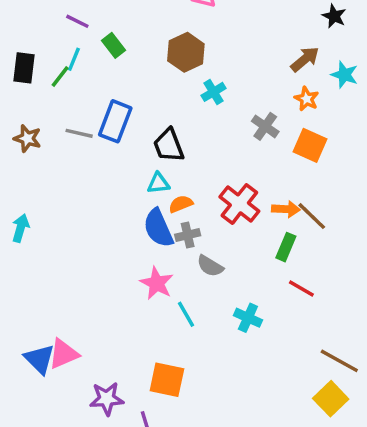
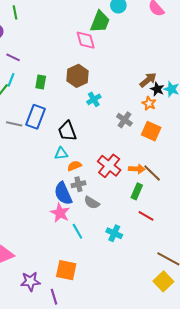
black star: (334, 16) -> (157, 89), moved
green rectangle: (114, 45) -> (41, 82), moved, turned 48
blue semicircle: (158, 228) -> (63, 193), moved

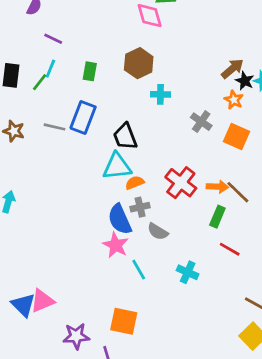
cyan cross: (94, 99) -> (160, 94), turned 32
cyan triangle: (61, 154) -> (117, 166), size x1.6

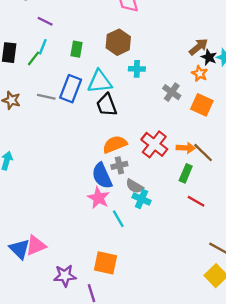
cyan triangle: (117, 166) -> (100, 82), moved
orange semicircle: (135, 183) -> (115, 144), size x1.5
cyan cross: (188, 272) -> (142, 199), moved

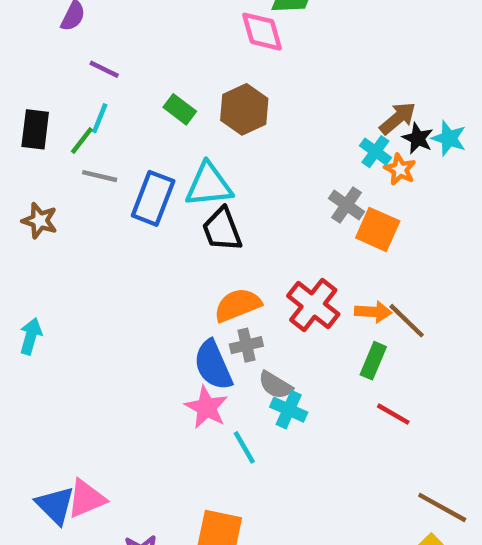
green rectangle: (76, 49) -> (180, 109), moved, turned -63
cyan cross: (137, 69) -> (375, 152), moved, turned 35
gray line: (46, 97) -> (100, 176), moved
orange square: (202, 105) -> (378, 229), moved

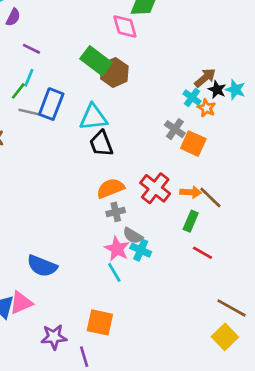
green rectangle: (180, 109) -> (96, 61), moved, size x1.6
blue rectangle: (153, 198) -> (51, 104), moved
blue semicircle: (213, 365) -> (42, 266), moved, turned -44
pink star: (206, 407) -> (117, 249), moved

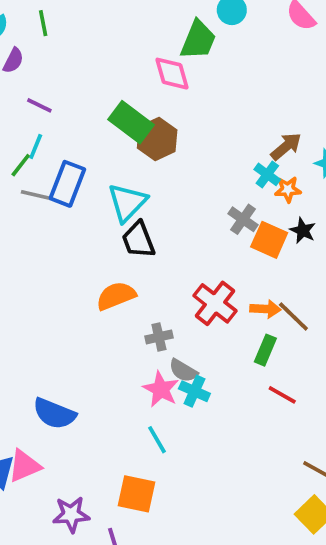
black star: (217, 90) -> (303, 231), moved
orange star: (206, 108) -> (288, 189), turned -30
cyan triangle: (93, 117) -> (127, 202), turned -40
orange semicircle: (110, 188) -> (116, 296), moved
cyan line: (114, 272) -> (157, 440), moved

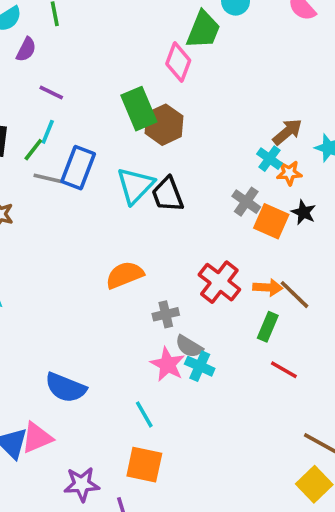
pink diamond: (172, 74) -> (178, 62), turned 36
green rectangle: (131, 122) -> (139, 109), turned 30
black trapezoid: (138, 240) -> (168, 194), moved
cyan line: (157, 440) -> (144, 414), moved

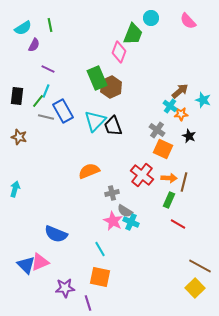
blue rectangle: (78, 168) -> (63, 111), turned -50
orange square: (271, 221) -> (163, 149), moved
brown line: (295, 295) -> (184, 182), turned 60

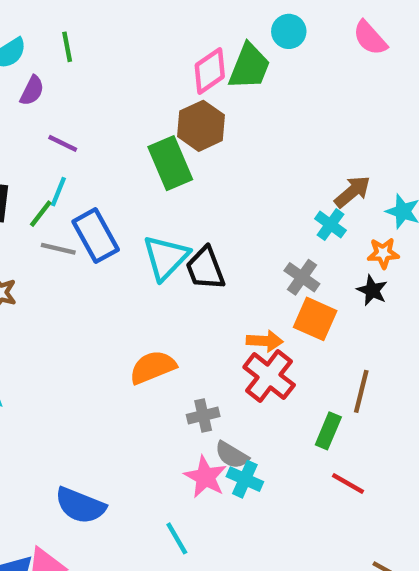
pink diamond: (119, 52) -> (210, 71), moved, turned 35
brown hexagon: (111, 87) -> (201, 126), moved
orange star: (181, 114) -> (383, 253), moved
orange arrow: (169, 178) -> (265, 341), moved

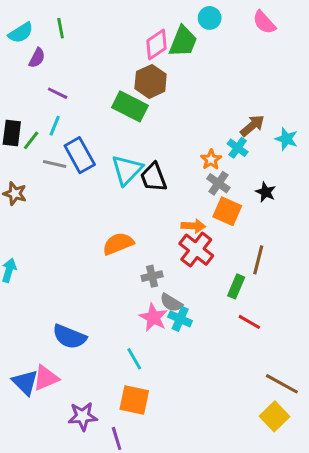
green rectangle: (170, 163) -> (130, 106), turned -40
green line: (41, 214) -> (31, 140), moved
orange star: (383, 253) -> (211, 160), moved, turned -30

